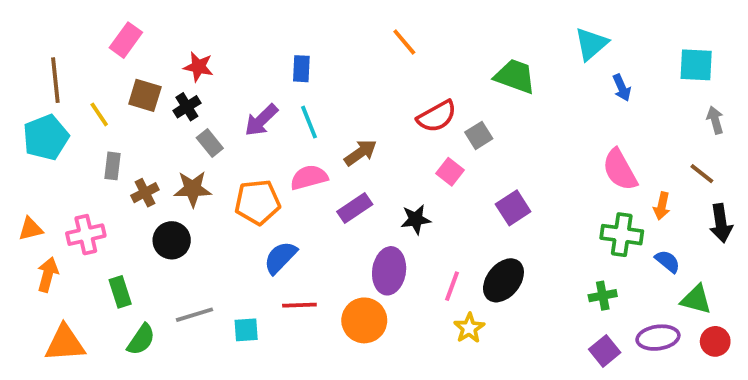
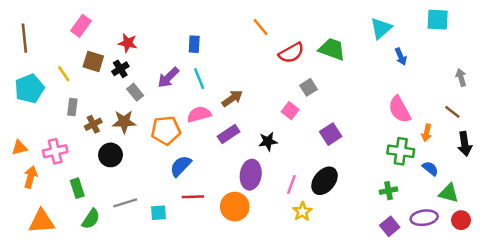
cyan square: (696, 65) -> (438, 20), moved
brown line: (55, 80) -> (24, 38), moved
red semicircle: (437, 116) -> (291, 53), moved

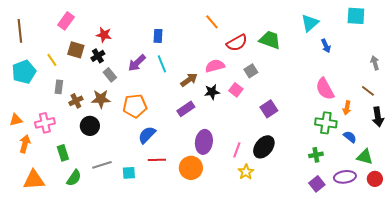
pink semicircle: (199, 114) -> (215, 66), moved
black star: (268, 141) -> (212, 92), moved

